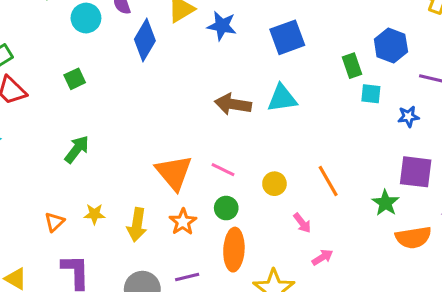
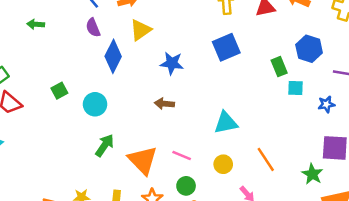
cyan circle: (86, 18) -> (95, 104), moved
blue star: (222, 26) -> (172, 63), moved
cyan triangle: (282, 98) -> (226, 123), moved
brown arrow: (233, 104) -> (164, 104), moved, size x0.7
green arrow: (77, 149) -> (105, 145), moved

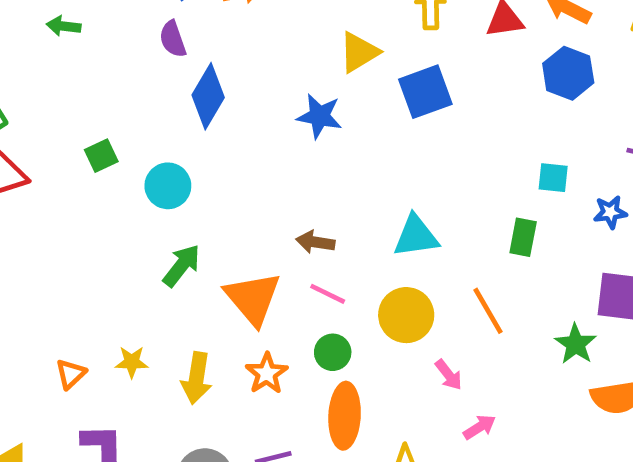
yellow triangle: (141, 30) -> (359, 52), moved
blue hexagon: (309, 49) -> (568, 73), moved
green rectangle: (279, 67) -> (523, 237), moved, turned 30
brown arrow: (164, 104) -> (315, 242), moved
yellow circle: (223, 164) -> (406, 315), size x1.5

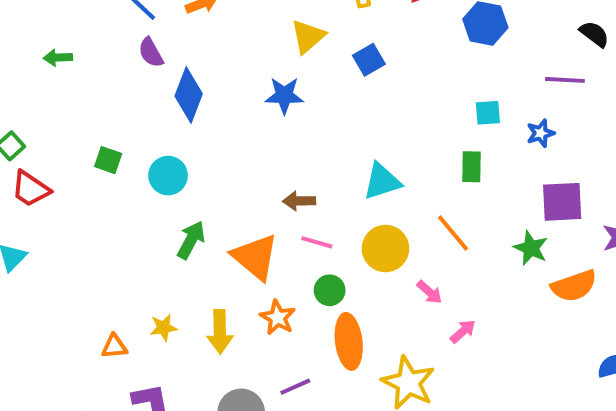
blue square: (425, 92) -> (369, 60), size x0.7
green square: (101, 156) -> (108, 160), turned -36
orange triangle: (71, 374) -> (114, 346), turned 48

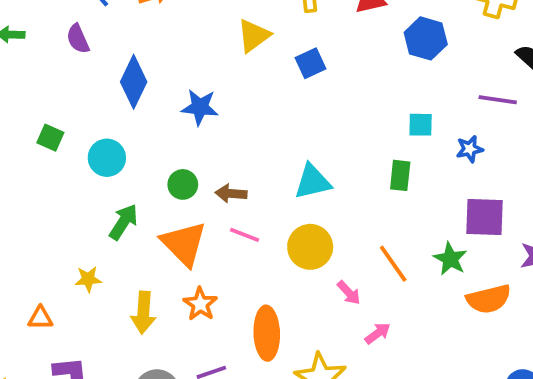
purple semicircle: (151, 52) -> (78, 39), moved
blue star: (284, 95) -> (200, 107), moved
orange line: (453, 233) -> (393, 264), moved
green circle: (330, 290) -> (183, 184), moved
yellow star: (164, 328) -> (88, 279), moved

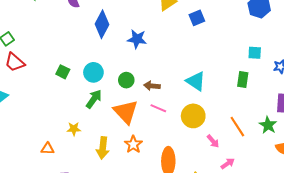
green square: (50, 138) -> (63, 72), moved
cyan circle: (107, 158) -> (93, 72), moved
cyan triangle: (313, 182) -> (196, 81), turned 45

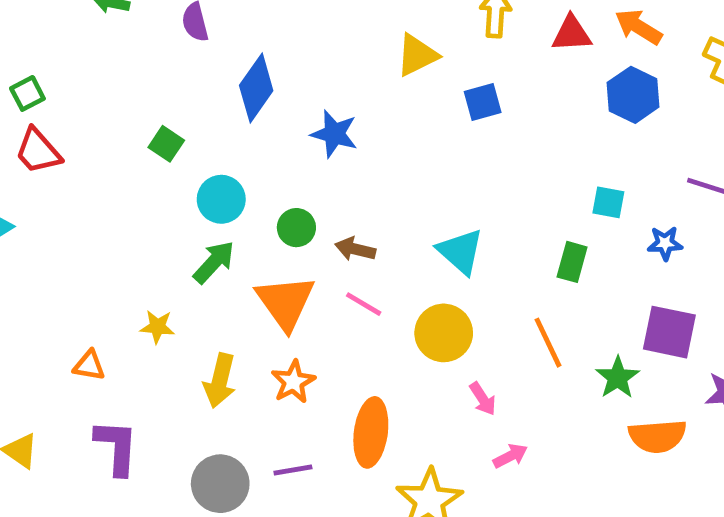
green square: (63, 72) -> (166, 144), moved
orange line: (237, 127) -> (548, 343), moved

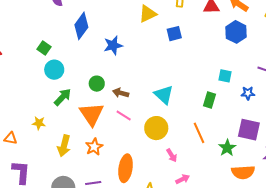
blue star: (334, 134) -> (113, 45), turned -30
cyan circle: (221, 199) -> (54, 70), moved

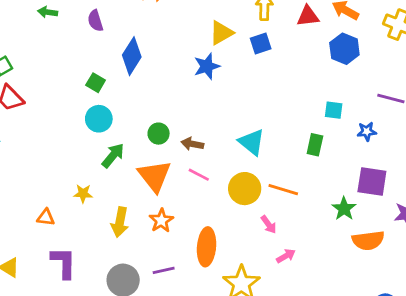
blue square: (174, 34) -> (261, 43), moved
blue star: (113, 45) -> (207, 66), moved
green square: (44, 48) -> (96, 83), moved
orange line: (199, 133) -> (283, 190), moved, turned -45

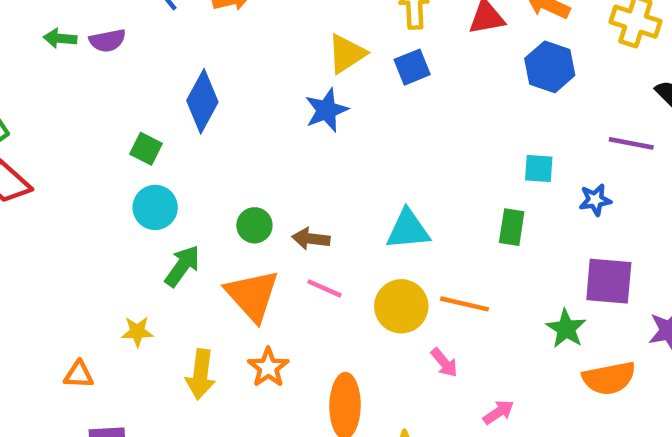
purple semicircle: (95, 21) -> (107, 41), moved, turned -80
cyan triangle: (252, 142) -> (408, 230), turned -40
pink arrow: (286, 256) -> (498, 412), moved

